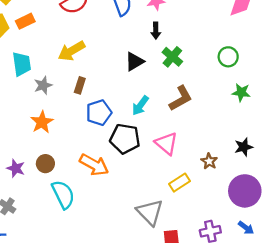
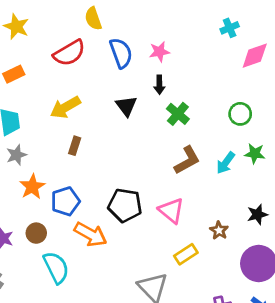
black triangle: (134, 62) -> (126, 106), moved, turned -36
gray star: (43, 85) -> (16, 155), moved
cyan arrow: (140, 105) -> (226, 163), moved
blue pentagon: (99, 113) -> (65, 201), moved

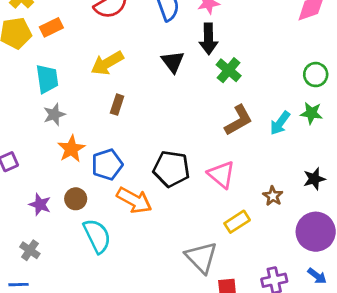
black arrow: (159, 85) -> (209, 39), size x1.5
green circle: (240, 114) -> (316, 75), moved

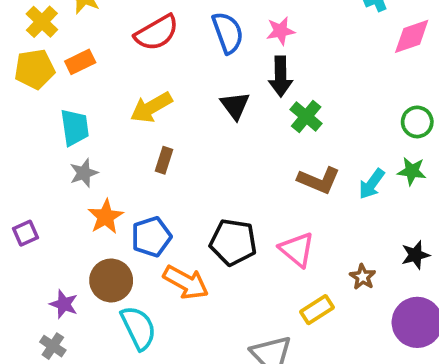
brown L-shape: (239, 120) -> (319, 180), turned 52
brown circle: (76, 199) -> (111, 280), size x1.5
purple star: (40, 205) -> (64, 304), moved

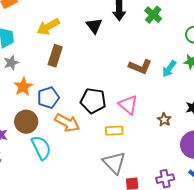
green cross: (306, 117) -> (153, 15), moved
brown rectangle: (164, 160) -> (55, 56), size x1.5
yellow rectangle: (317, 310) -> (114, 131), moved, turned 30

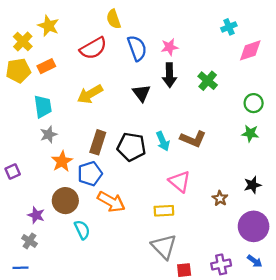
brown rectangle: (55, 56) -> (98, 142), moved
cyan arrow: (169, 69) -> (163, 141), moved, turned -60
black pentagon: (93, 101) -> (131, 147), moved
cyan semicircle: (41, 148) -> (82, 230), size x0.7

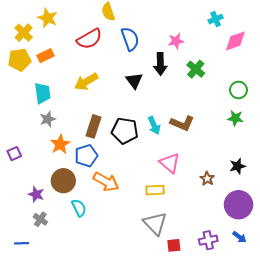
pink star: (170, 47) -> (176, 41), moved
gray cross: (29, 241) -> (40, 219), moved

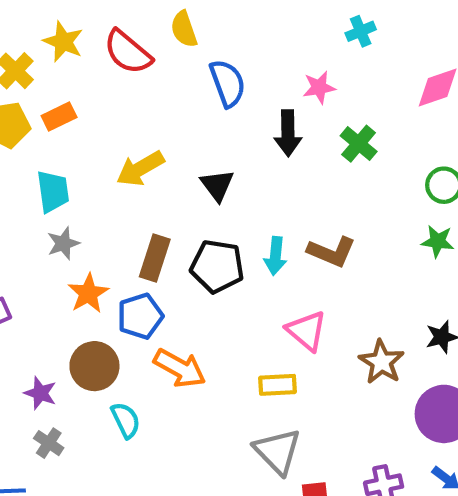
cyan cross: (216, 19) -> (361, 31), moved
red semicircle: (89, 39) -> (128, 52), moved, turned 70
black triangle: (134, 81) -> (217, 185), moved
cyan arrow: (154, 125) -> (275, 256), turned 30
brown star: (207, 179) -> (381, 362), size x1.5

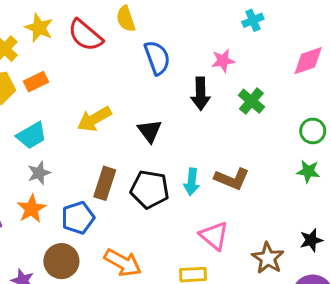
cyan trapezoid: (53, 191) -> (32, 135), turned 68
orange star: (88, 293) -> (32, 209), moved
blue pentagon: (140, 316) -> (78, 218), moved

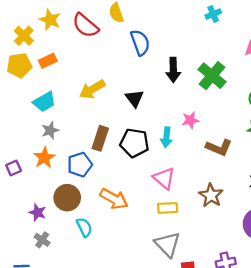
pink star: (223, 61) -> (190, 120), moved
green cross: (251, 101) -> (212, 76), size x1.4
brown L-shape: (232, 179) -> (219, 147), moved
pink triangle: (214, 236) -> (164, 178), moved
brown star: (268, 258) -> (211, 195), moved

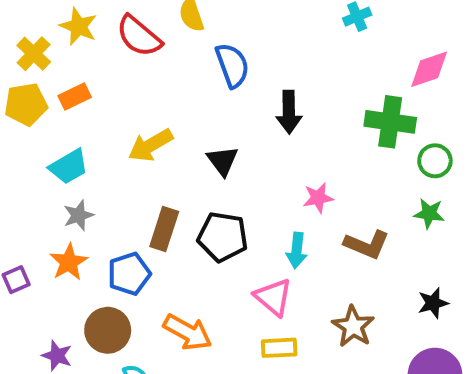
green cross: (212, 76) -> (390, 122), moved, turned -32
cyan arrow: (166, 137) -> (297, 250), moved

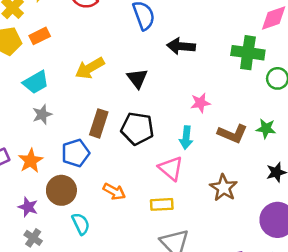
black arrow: (289, 112) -> (181, 46), turned 96
green star: (429, 213) -> (266, 129), moved
orange star: (69, 262) -> (31, 161), moved
orange arrow: (188, 332) -> (114, 192), size x0.7
yellow rectangle: (279, 348) -> (162, 204), moved

